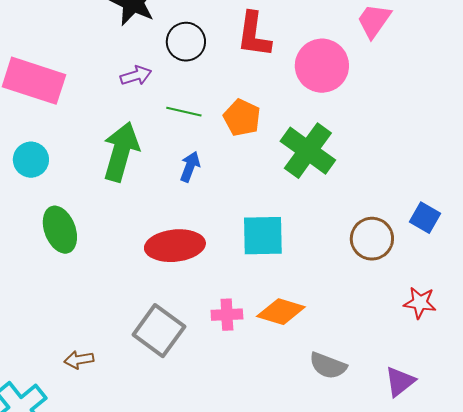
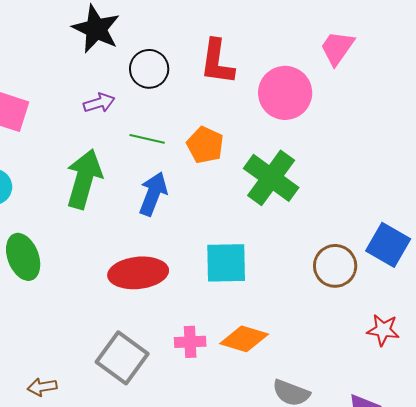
blue arrow: (190, 167) -> (153, 194), size x1.4
blue square: (425, 218) -> (388, 245), size x1.4

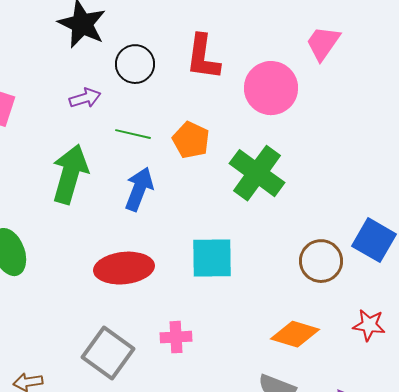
orange diamond: (244, 339) -> (295, 334), moved

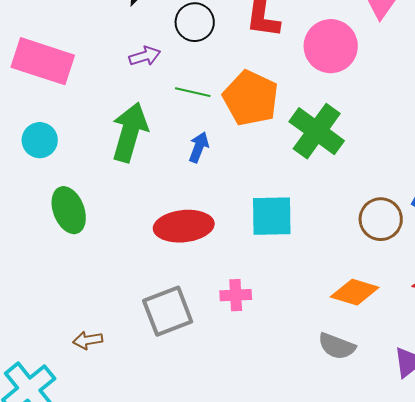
orange pentagon: (191, 140) -> (251, 98), size x1.5
blue arrow: (139, 189) -> (199, 147), size x0.7
gray square: (108, 353) -> (168, 311), turned 33

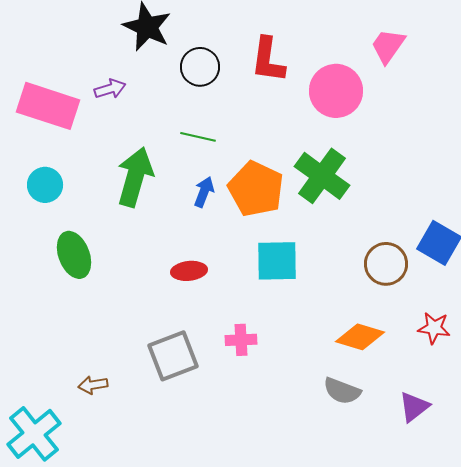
purple arrow: (145, 56) -> (110, 89), moved
orange pentagon: (251, 98) -> (256, 189), moved
red ellipse: (184, 226) -> (189, 271), size x0.6

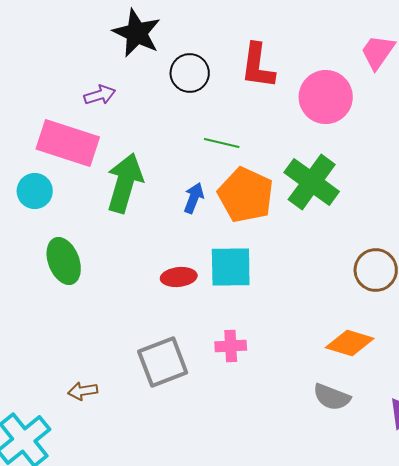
pink rectangle: (48, 106) -> (68, 143), moved
green line: (198, 137) -> (222, 143), moved
cyan square: (277, 261) -> (231, 267), moved

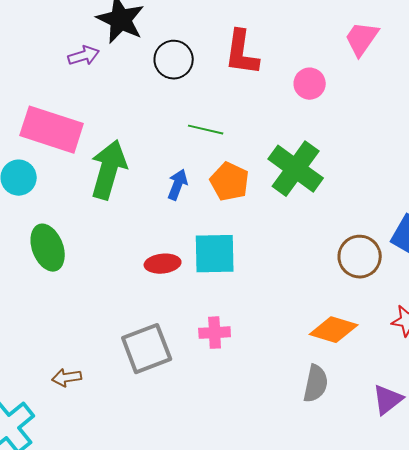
purple arrow: (100, 95) -> (84, 56), moved
pink circle: (326, 97) -> (310, 84), size x0.6
orange pentagon: (246, 195) -> (230, 182), size x0.7
gray semicircle: (332, 397) -> (316, 384), turned -99

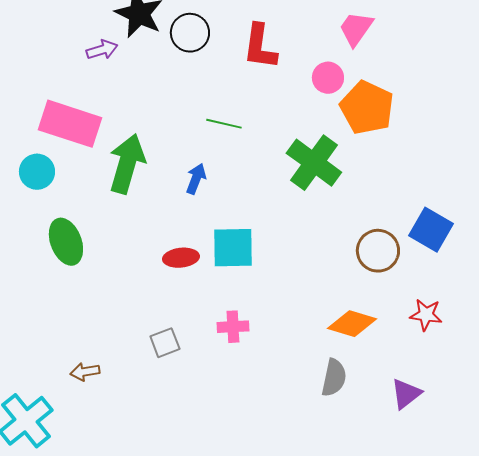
pink trapezoid: (362, 39) -> (356, 29), moved
black circle: (174, 60) -> (190, 33), moved
orange pentagon: (230, 182) -> (367, 108), moved, size x1.4
gray square: (147, 349) -> (165, 343), size x0.6

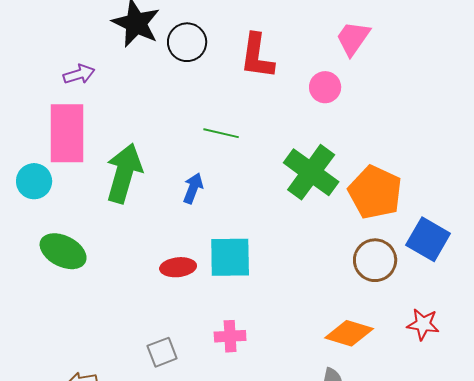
purple arrow: (102, 50) -> (79, 74), moved
orange pentagon: (367, 108) -> (375, 192), moved
pink rectangle: (70, 124) -> (67, 133), turned 72
green ellipse: (66, 242) -> (63, 251), turned -42

